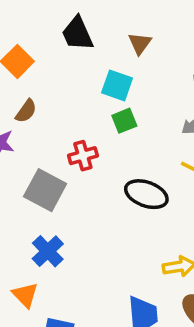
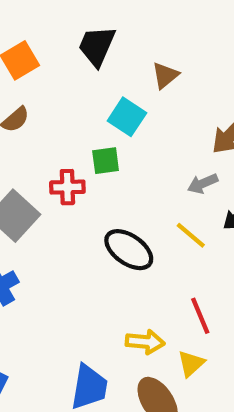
black trapezoid: (78, 34) -> (97, 46), turned 33
green square: (124, 121) -> (106, 161), moved

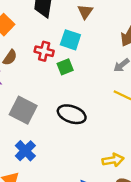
red cross: (67, 187) -> (44, 51), moved, turned 30
black ellipse: (129, 250) -> (72, 114), moved

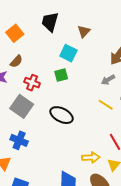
red cross: (44, 51) -> (32, 83), moved
blue cross: (25, 151) -> (19, 140), turned -30

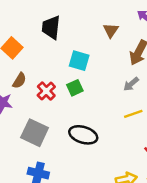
brown triangle: (84, 31) -> (111, 30), moved
red cross: (32, 83) -> (46, 91), moved, turned 35
yellow line: (106, 105) -> (133, 114), turned -42

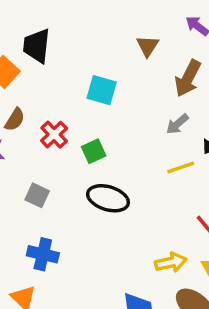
black trapezoid: (51, 27) -> (37, 46), moved
green square: (75, 88) -> (94, 151), moved
gray square: (35, 133) -> (37, 195), size x0.6

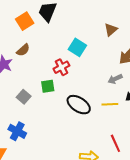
red cross: (54, 135) -> (61, 67), moved
green square: (94, 151) -> (48, 86), moved
black ellipse: (108, 198) -> (79, 105), moved

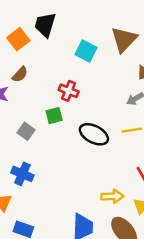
brown triangle: (111, 30) -> (124, 39), size x1.6
cyan square: (77, 47) -> (86, 51), moved
red cross: (61, 67) -> (69, 91), turned -35

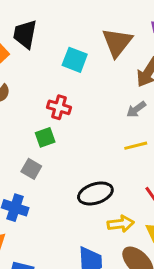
gray square: (26, 131) -> (31, 169), moved
black ellipse: (94, 134) -> (95, 193), moved, turned -40

